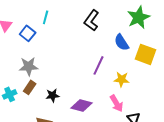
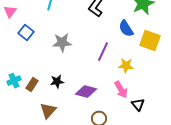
blue square: (28, 33) -> (26, 33), moved
gray star: (29, 66) -> (62, 43), moved
brown rectangle: (30, 87) -> (32, 85), moved

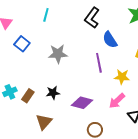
blue semicircle: (126, 29) -> (110, 40), moved
purple line: (103, 52) -> (99, 63), turned -36
pink arrow: (121, 90) -> (117, 101), turned 78

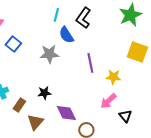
cyan line: (46, 15) -> (56, 15), moved
blue semicircle: (110, 40) -> (66, 35), moved
brown rectangle: (28, 96) -> (19, 105), moved
purple diamond: (82, 103) -> (66, 113), moved, turned 50

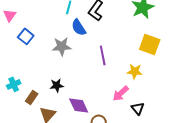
yellow star: (113, 77) -> (135, 71), moved

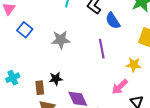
blue semicircle: (79, 27) -> (113, 21), moved
brown rectangle: (32, 97) -> (40, 88), moved, turned -40

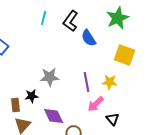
gray star: (61, 40) -> (50, 77), moved
purple line: (102, 49) -> (87, 82), moved

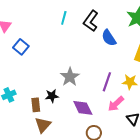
gray star: (50, 77) -> (70, 77), turned -30
purple line: (87, 82) -> (107, 82), turned 30
purple diamond: (54, 116) -> (83, 108), moved

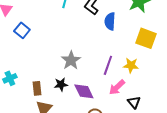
blue semicircle: (109, 38) -> (110, 21), turned 36
black star: (52, 96) -> (61, 84), moved

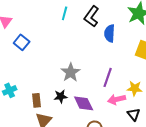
yellow star: (131, 65) -> (135, 88), moved
pink arrow: (117, 87) -> (117, 99), turned 30

